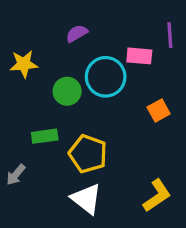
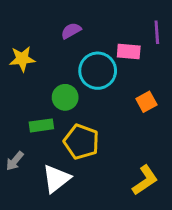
green circle: (67, 91) -> (65, 97), moved
white triangle: (86, 199) -> (56, 179), moved, turned 44

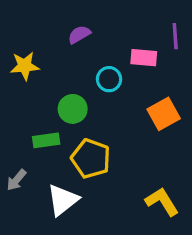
cyan circle: (98, 71) -> (109, 79), size x0.6
orange square: (146, 102) -> (164, 114), size x1.4
yellow L-shape: (145, 180) -> (162, 202), turned -88

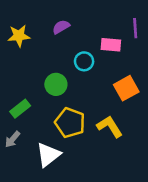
yellow star: (25, 66) -> (19, 36), moved
green rectangle: (46, 140) -> (20, 109), moved, turned -30
yellow L-shape: (162, 202) -> (110, 127), moved

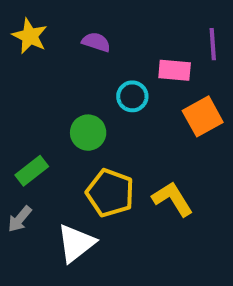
purple semicircle: (61, 27) -> (96, 42), turned 48
yellow star: (19, 36) -> (30, 36), moved, turned 30
orange square: (126, 88) -> (203, 116), moved

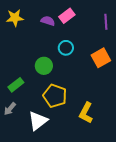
yellow star: (30, 36) -> (15, 18), turned -30
pink rectangle: (175, 70) -> (67, 16), moved, turned -42
yellow L-shape: (173, 199) -> (86, 113), moved, turned -120

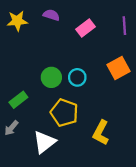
pink rectangle: (67, 16) -> (86, 28), moved
purple semicircle: (48, 21) -> (51, 15), moved
cyan circle: (66, 48) -> (77, 77), moved

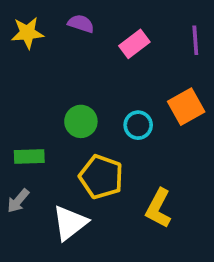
cyan circle: (77, 77) -> (138, 125), moved
green rectangle: (18, 100) -> (29, 156), turned 36

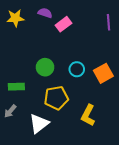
pink rectangle: (134, 44) -> (63, 24), moved
orange square: (186, 107) -> (103, 73), moved
yellow pentagon: (101, 177) -> (56, 98), turned -30

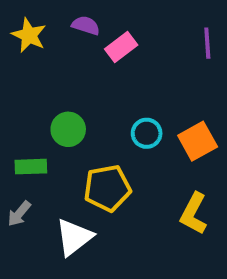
yellow star: (15, 18) -> (29, 35), turned 30
green circle: (45, 67) -> (68, 129), moved
yellow L-shape: (88, 115) -> (194, 214), moved

